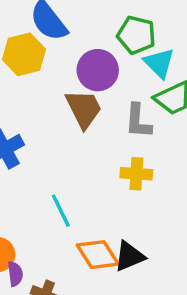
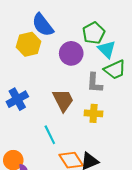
green pentagon: (136, 35) -> (94, 33), turned 30
brown trapezoid: (84, 109) -> (63, 100), moved

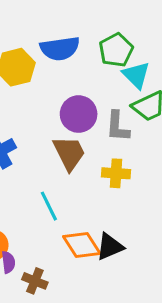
blue semicircle: (43, 25) -> (60, 48), moved, turned -60
purple circle: (71, 53) -> (79, 114), moved

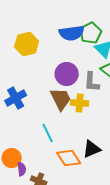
blue semicircle: (60, 48) -> (72, 33), moved
yellow cross: (116, 173) -> (80, 103), moved
black triangle: (110, 247) -> (92, 149), moved

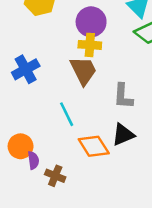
purple circle: (67, 74) -> (91, 22), moved
gray L-shape: (92, 82) -> (123, 96), moved
yellow cross: (80, 103) -> (90, 45), moved

